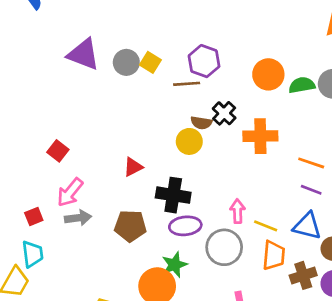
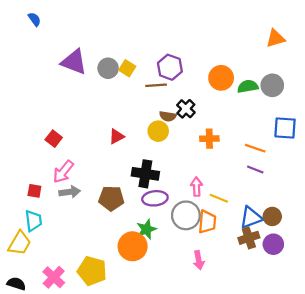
orange cross: (260, 136) -> (209, 139), moved, size x0.7
red triangle: (133, 167) -> (117, 136), moved
red square: (34, 216) -> (34, 191), turned 32
blue triangle: (307, 226) -> (251, 218), moved, turned -35
orange trapezoid: (274, 255) -> (207, 222), moved

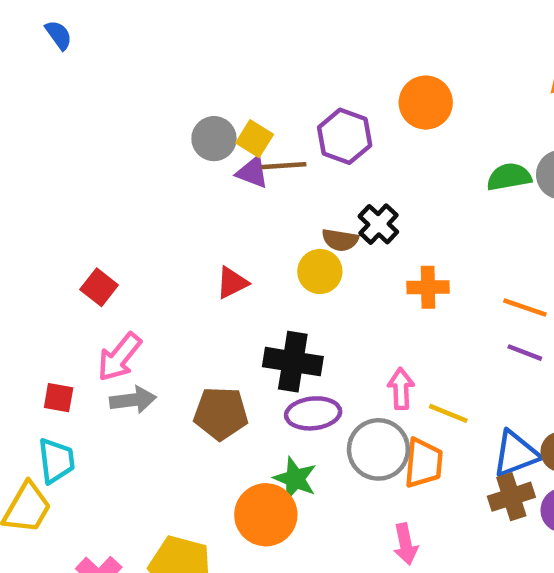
purple triangle: (74, 62) -> (252, 172), moved, size x0.6
orange circle: (221, 78) -> (426, 103), moved
brown line: (156, 85) -> (284, 166), moved
green star: (146, 229) -> (295, 479), turned -30

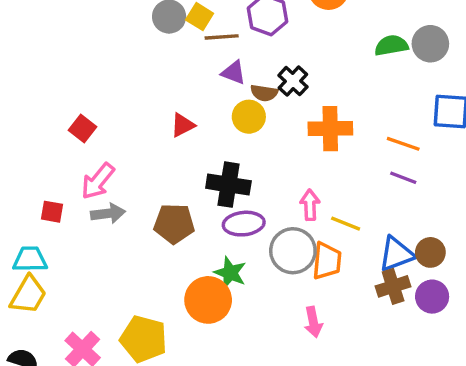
purple triangle: (252, 172) -> (234, 73), moved
orange cross: (428, 287) -> (330, 129), size x1.4
cyan trapezoid: (56, 461) -> (30, 259), moved, turned -84

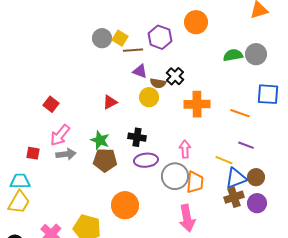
purple line: (403, 178) -> (246, 145), moved
black cross: (228, 185) -> (137, 137), size x0.7
yellow line: (346, 224) -> (224, 160), moved
green star: (230, 273) -> (100, 140), moved
pink arrow: (313, 322) -> (187, 218), size x1.5

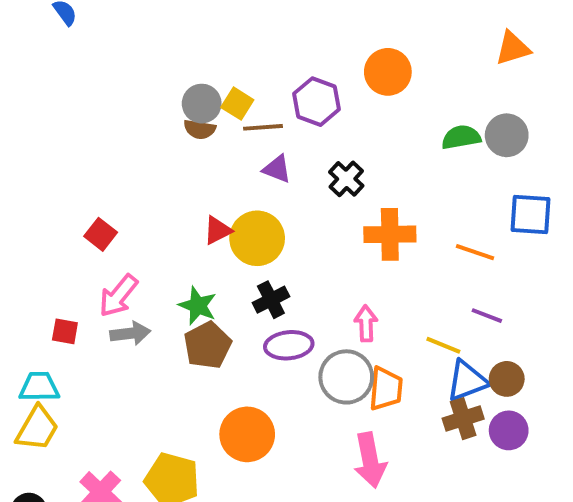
brown semicircle: (158, 83) -> (200, 129), moved
yellow circle: (149, 97) -> (257, 238), moved, size x1.4
black cross: (137, 137) -> (271, 300), turned -36
brown pentagon: (105, 160) -> (208, 345), turned -30

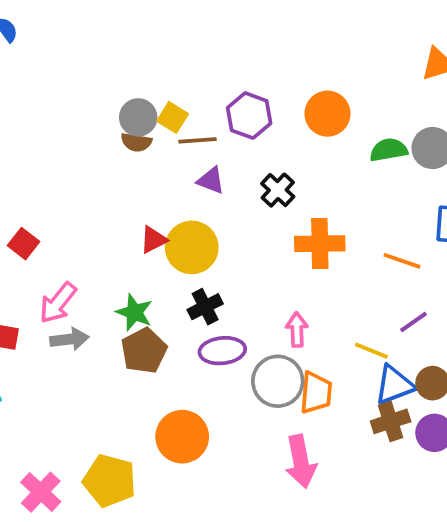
orange circle: (388, 72) -> (327, 114), moved
red square: (101, 234) -> (24, 244), moved
purple line: (487, 316) -> (413, 322), turned -56

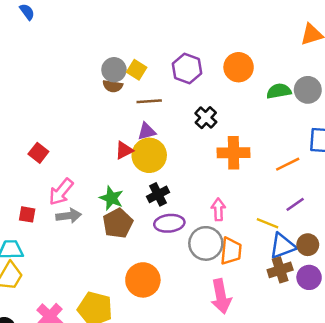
brown line: (197, 140) -> (149, 101), moved
purple triangle: (211, 181) -> (147, 131), moved, turned -36
orange line: (402, 261) -> (288, 164), turned -45

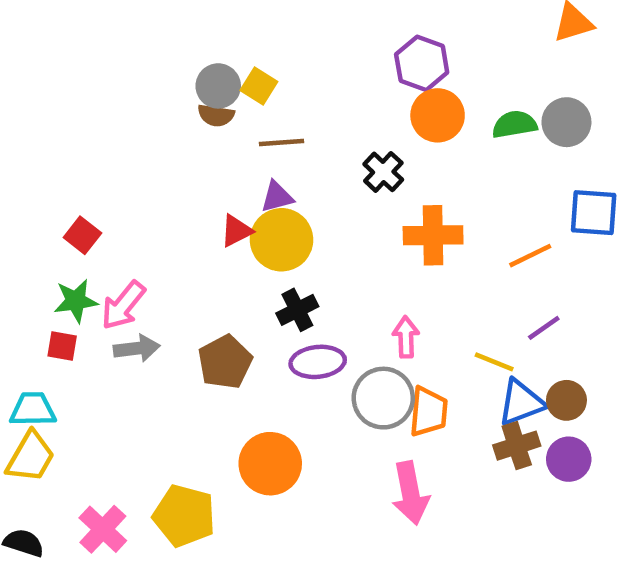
orange circle: (239, 67) -> (438, 115), moved
purple hexagon: (187, 68) -> (422, 63), moved
green star: (111, 198) -> (76, 301), moved, turned -30

